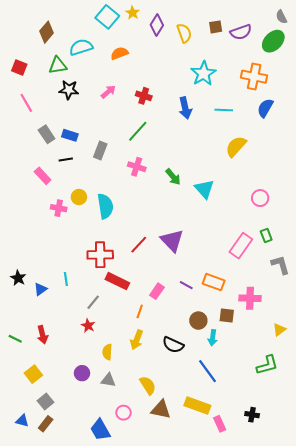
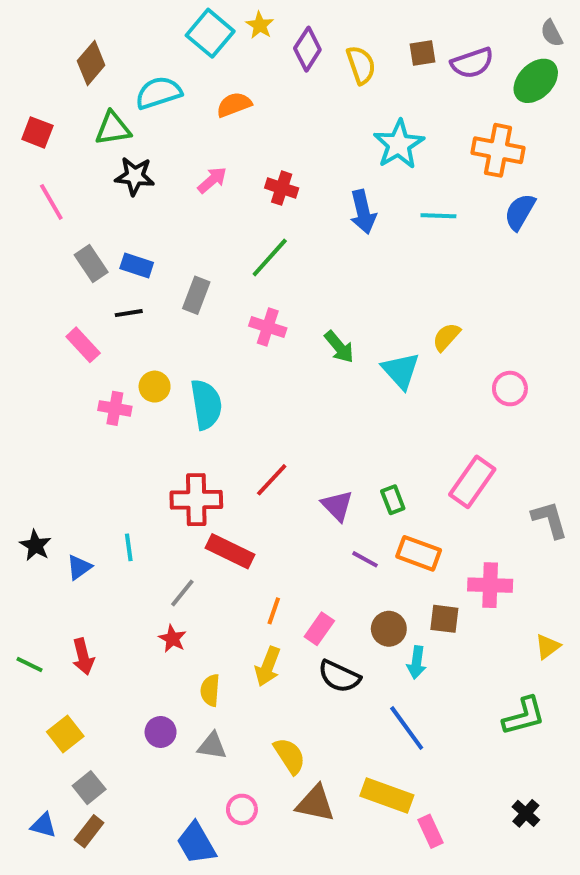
yellow semicircle: (236, 146) -> (446, 337), moved, size x0.7
green rectangle: (266, 235) -> (393, 500), moved
purple triangle: (172, 241) -> (337, 506), moved, size x0.7
pink rectangle: (157, 291) -> (319, 629), moved
black cross: (252, 415) -> (526, 813), moved, turned 32

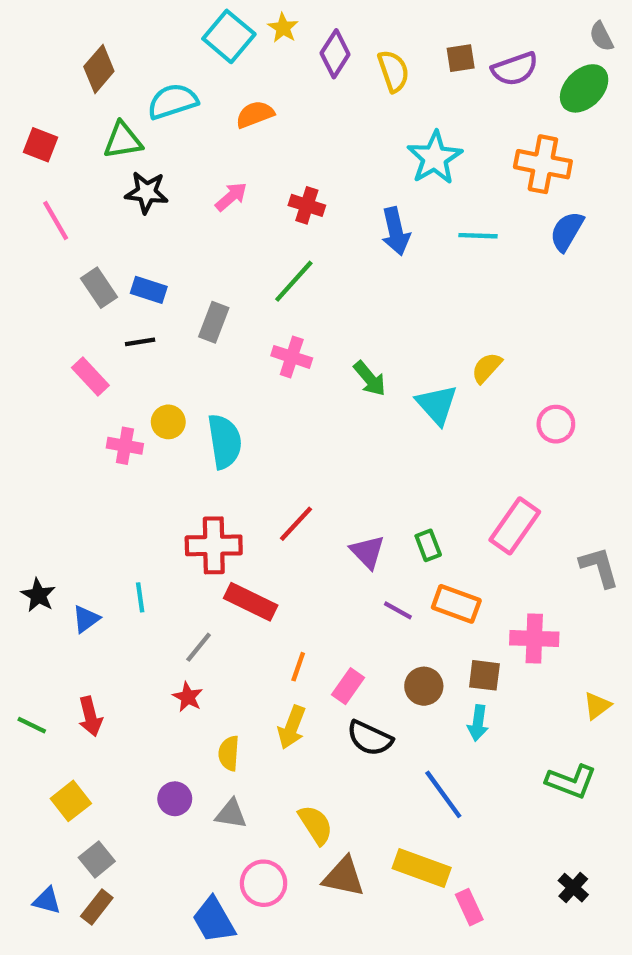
cyan arrow: (417, 663) -> (478, 723), moved
green L-shape: (524, 716) -> (571, 781), turned 36
pink circle: (242, 809) -> (264, 883), size x1.4

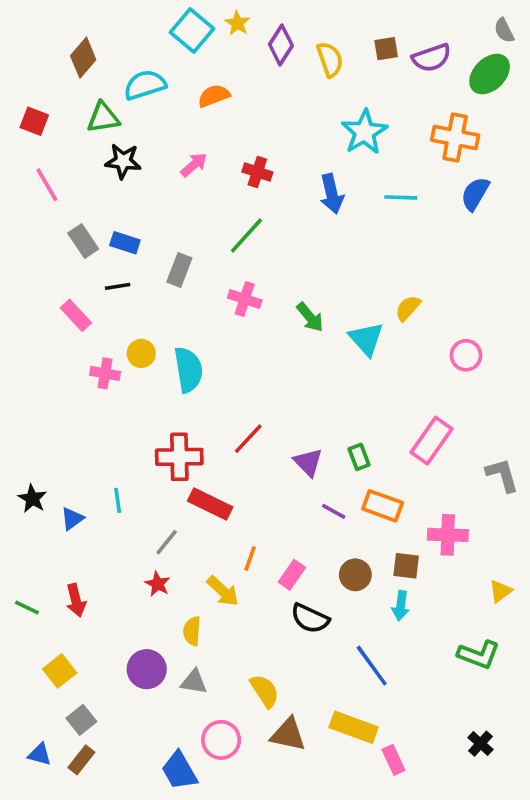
yellow arrow: (292, 727) -> (223, 591), moved, turned -68
purple circle: (175, 799) -> (147, 669), size x1.4

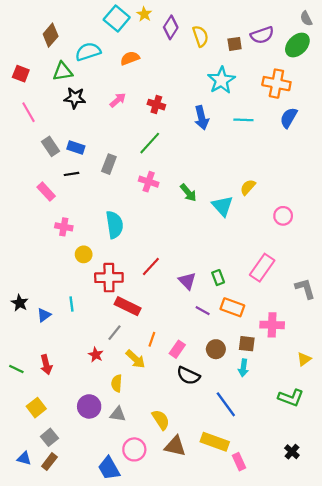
brown square: (386, 49) -> (235, 44), moved
yellow circle: (141, 353) -> (84, 254), moved
gray line: (167, 542) -> (114, 333), moved

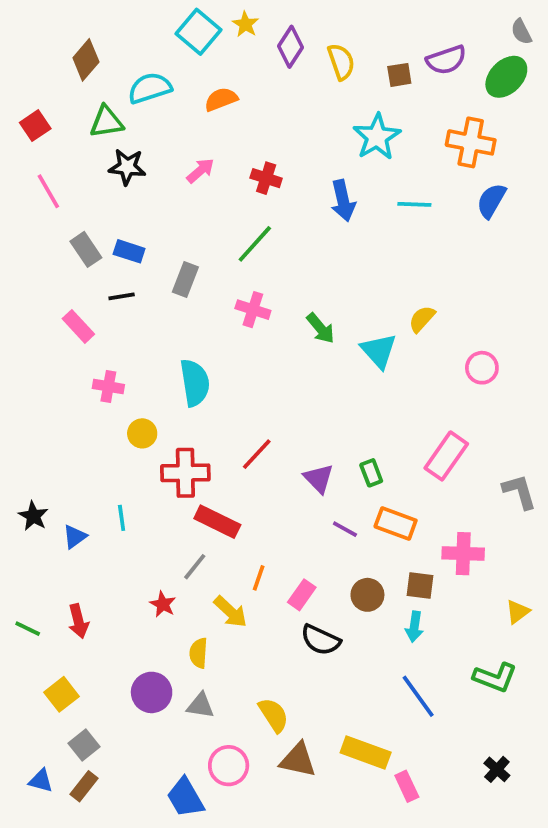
red square: (21, 74) -> (35, 126), turned 35
blue line: (226, 404) -> (418, 696), moved

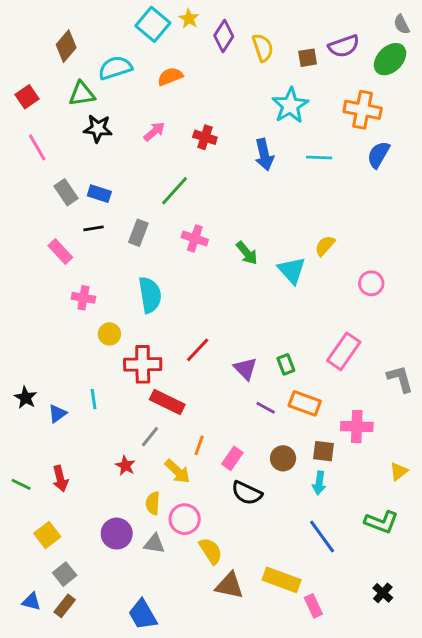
green line: (255, 244) -> (175, 191), moved
gray rectangle: (185, 279) -> (138, 233), moved
pink circle: (229, 766) -> (185, 519), moved

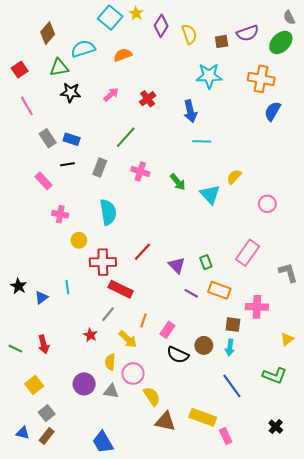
cyan star: (290, 105) -> (209, 76), turned 30
red cross: (205, 137) -> (148, 99), turned 35
cyan line: (319, 157) -> (202, 141), moved
brown circle: (283, 458) -> (204, 345), moved

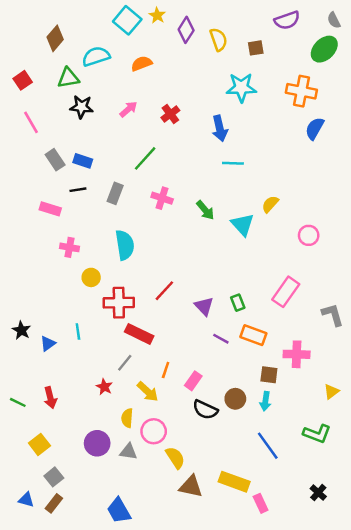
purple semicircle: (248, 33) -> (287, 20), moved
pink rectangle: (44, 181) -> (50, 209), turned -30

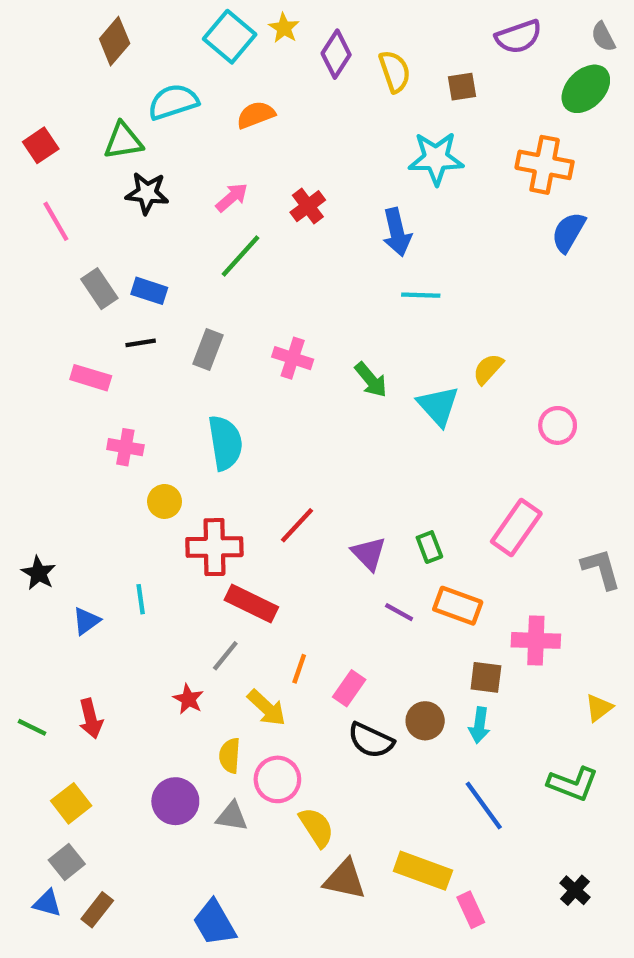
brown diamond: (55, 38) -> (115, 41), moved
green line: (145, 158) -> (241, 256), moved
black star: (21, 330) -> (39, 573), moved
gray square: (54, 477) -> (67, 862), moved

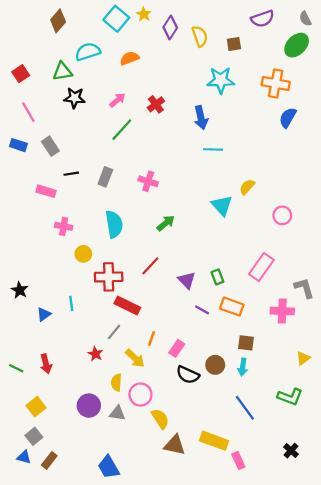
blue rectangle: (149, 291) -> (18, 145), moved
green arrow: (371, 380) -> (166, 223), moved, turned -90
pink cross: (536, 640) -> (282, 311), moved

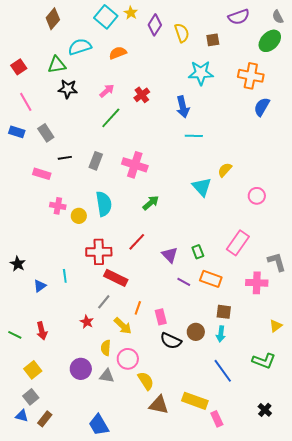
pink cross: (148, 181) -> (135, 165), size x1.4
yellow circle: (83, 254) -> (79, 216), moved
pink rectangle: (177, 348) -> (161, 317), turned -49

